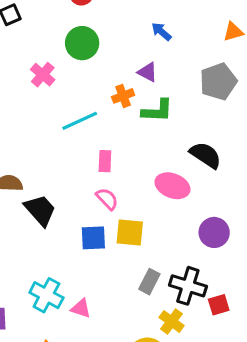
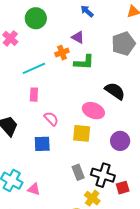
pink rectangle: (105, 161) -> (34, 95), moved
yellow square: (130, 233) -> (82, 133), moved
gray rectangle: (149, 282) -> (78, 172), turned -49

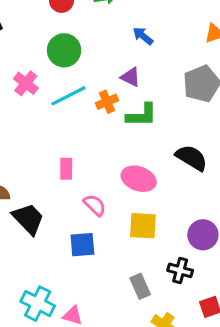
cyan line: (34, 68) -> (68, 96), moved
pink ellipse: (93, 111) -> (139, 179), moved
black cross: (103, 175) -> (180, 270), moved, size x0.7

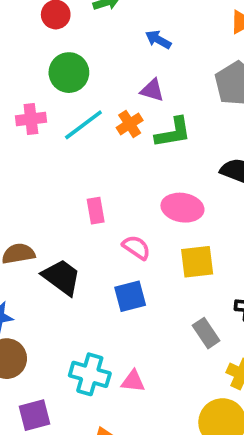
pink cross: (26, 83) -> (31, 119), turned -35

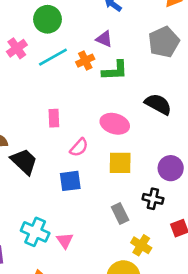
pink cross: (31, 119) -> (17, 48), turned -36
pink semicircle: (136, 247) -> (79, 147), turned 90
pink triangle: (133, 381) -> (65, 241), turned 42

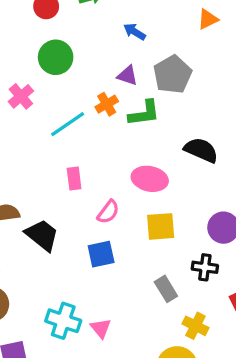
gray pentagon: (164, 42) -> (173, 74), moved
cyan line: (53, 57) -> (68, 124), moved

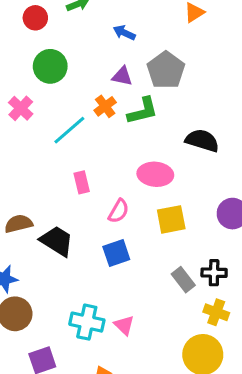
black cross: (205, 267) -> (214, 273), moved

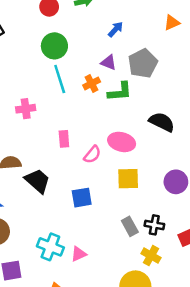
blue arrow: (124, 33) -> (116, 29), turned 98
pink cross: (21, 108) -> (26, 109), moved, turned 30
cyan line: (69, 130) -> (60, 79), moved, turned -76
pink semicircle: (119, 211) -> (92, 155), moved
pink triangle: (124, 325) -> (79, 254), turned 42

